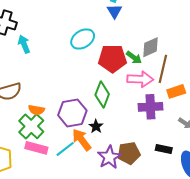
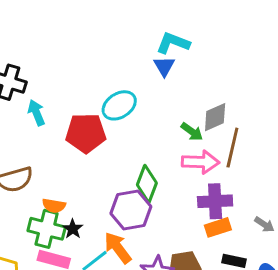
red pentagon: (112, 59) -> (86, 133), moved
orange rectangle: (176, 91) -> (218, 227), moved
purple hexagon: (72, 113) -> (131, 210), moved
green cross: (31, 126) -> (47, 229), turned -30
black star: (96, 126) -> (73, 229), moved

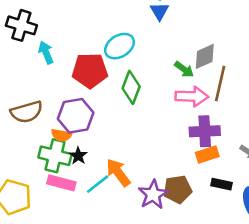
green diamond: (147, 184) -> (131, 87), moved
purple hexagon: (131, 210) -> (76, 116), moved

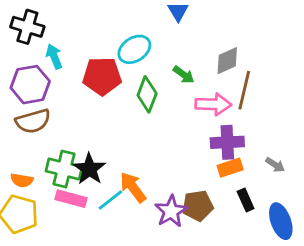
green arrow: (184, 69) -> (184, 75), moved
purple hexagon: (76, 116) -> (30, 85), moved
orange semicircle: (61, 135) -> (22, 180), moved
black star: (78, 156) -> (89, 169), size x1.6
black rectangle: (221, 184) -> (246, 200), turned 54

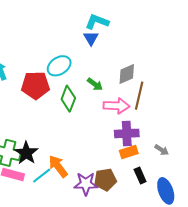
purple star: (171, 211) -> (86, 184), turned 30

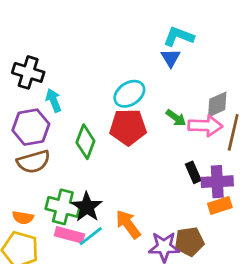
red pentagon: (36, 85) -> (128, 127), moved
green diamond: (68, 99) -> (85, 142), moved
pink arrow: (117, 106) -> (205, 126), moved
cyan line: (42, 176) -> (91, 236), moved
black rectangle: (140, 176) -> (193, 172), moved

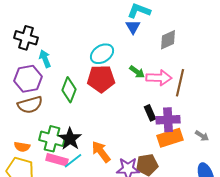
gray diamond: (217, 104) -> (168, 40), moved
orange rectangle: (220, 206) -> (170, 138), size x1.4

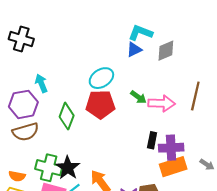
blue triangle: (133, 27) -> (134, 50), turned 35
black cross: (26, 38) -> (21, 39), moved
gray diamond: (168, 40) -> (166, 51), moved
brown line: (180, 83) -> (195, 96), moved
black rectangle: (150, 113) -> (152, 140), turned 35

